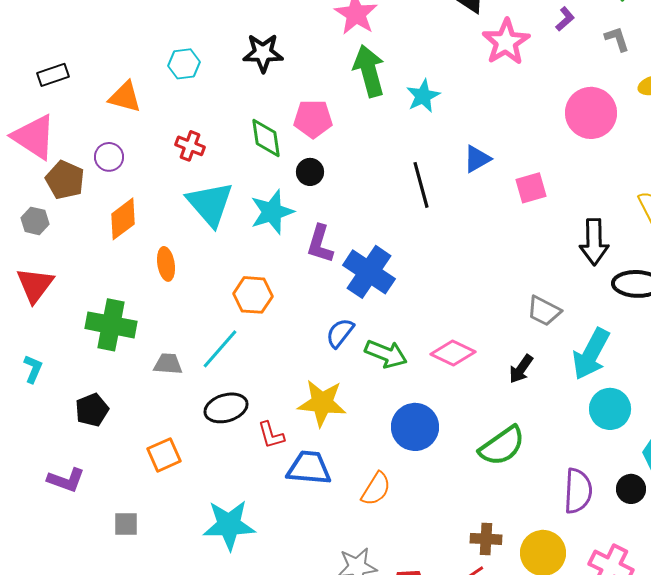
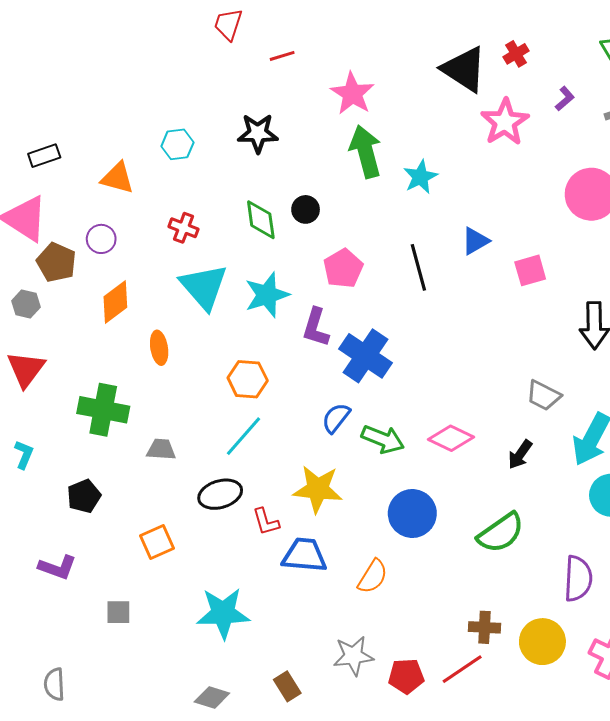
pink pentagon: (313, 119) -> (343, 268), moved, turned -30
black circle: (310, 172) -> (306, 209), moved
cyan line: (220, 349) -> (244, 436), moved

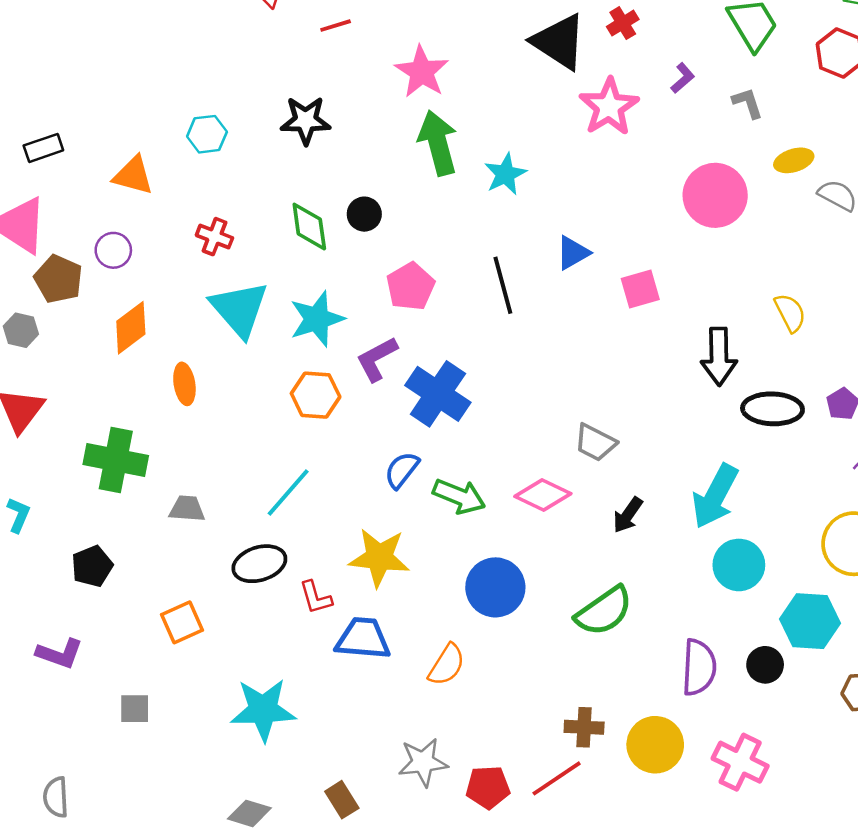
purple L-shape: (316, 327) -> (377, 359), turned 45
orange hexagon: (248, 379) -> (316, 395), moved
gray trapezoid: (543, 396) -> (595, 443), moved

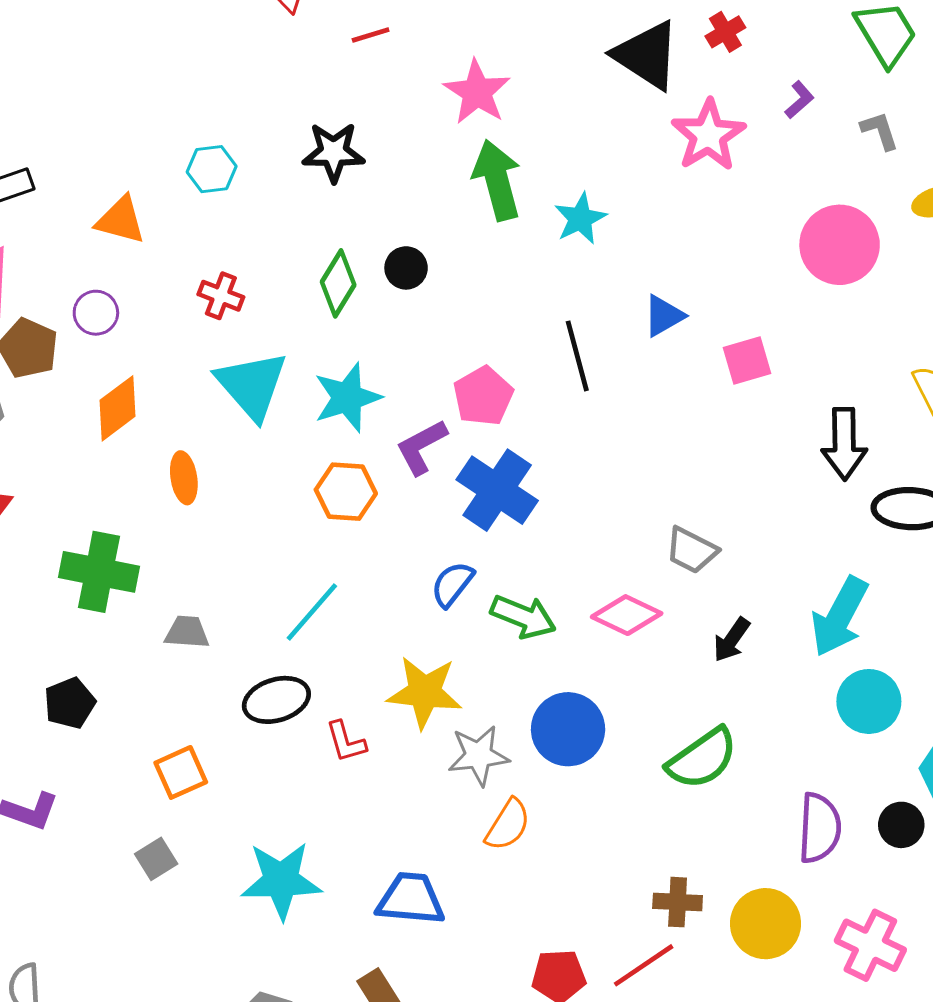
green diamond: (309, 227) -> (338, 283), turned 39
pink pentagon: (410, 286) -> (483, 396), moved
blue trapezoid: (363, 639) -> (411, 899), moved
gray square: (135, 709) -> (156, 859), moved, turned -32
gray star: (423, 762) -> (479, 755), moved

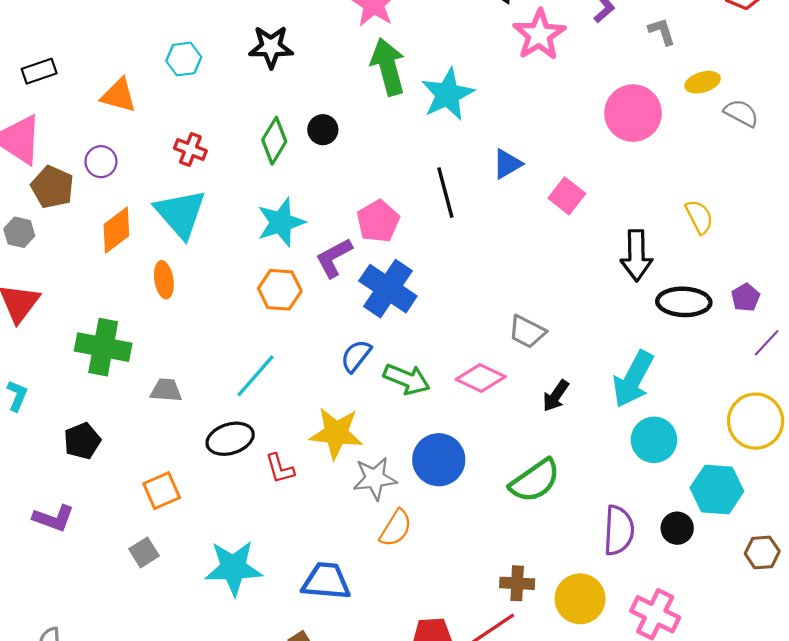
cyan star: (580, 219) -> (448, 94), size x1.4
pink square: (747, 361) -> (567, 196), turned -36
cyan triangle: (252, 385) -> (180, 214), moved

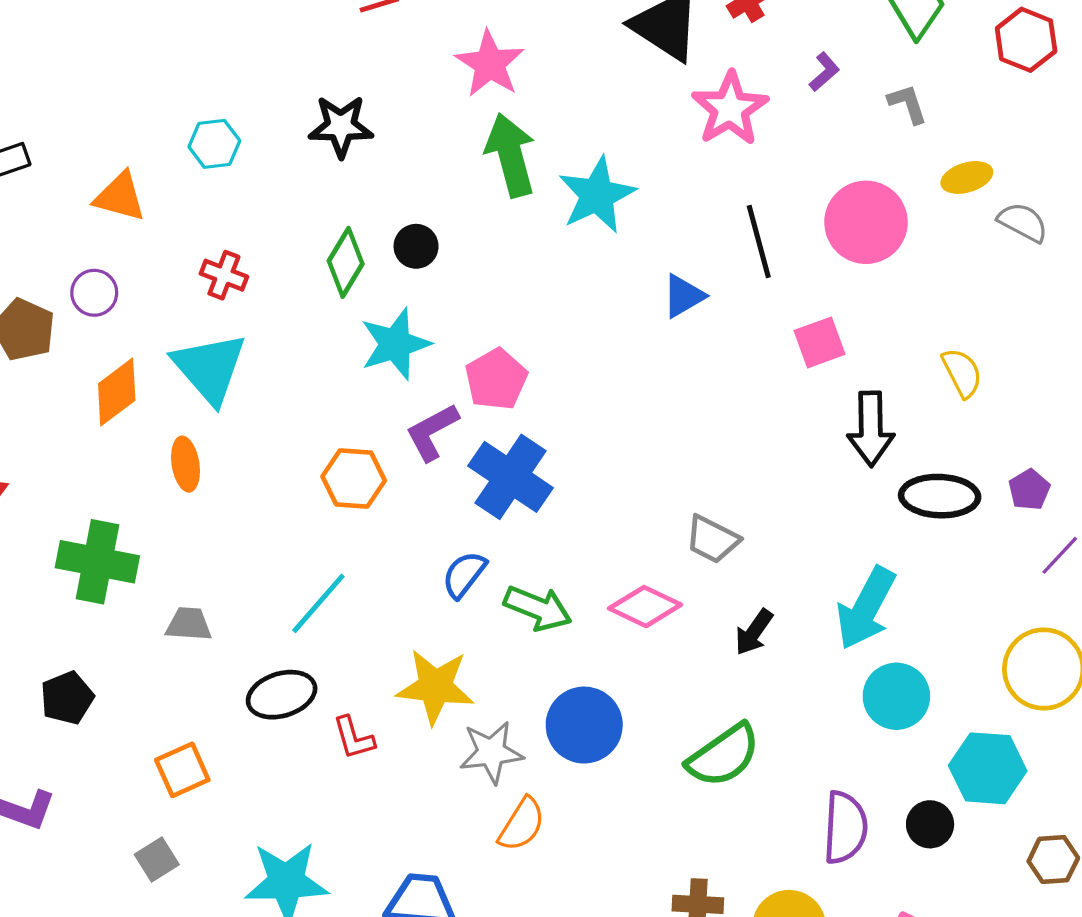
black line: (445, 193) -> (759, 242), moved
pink square: (567, 196) -> (820, 342), moved, turned 32
cyan star: (281, 222) -> (395, 344), moved

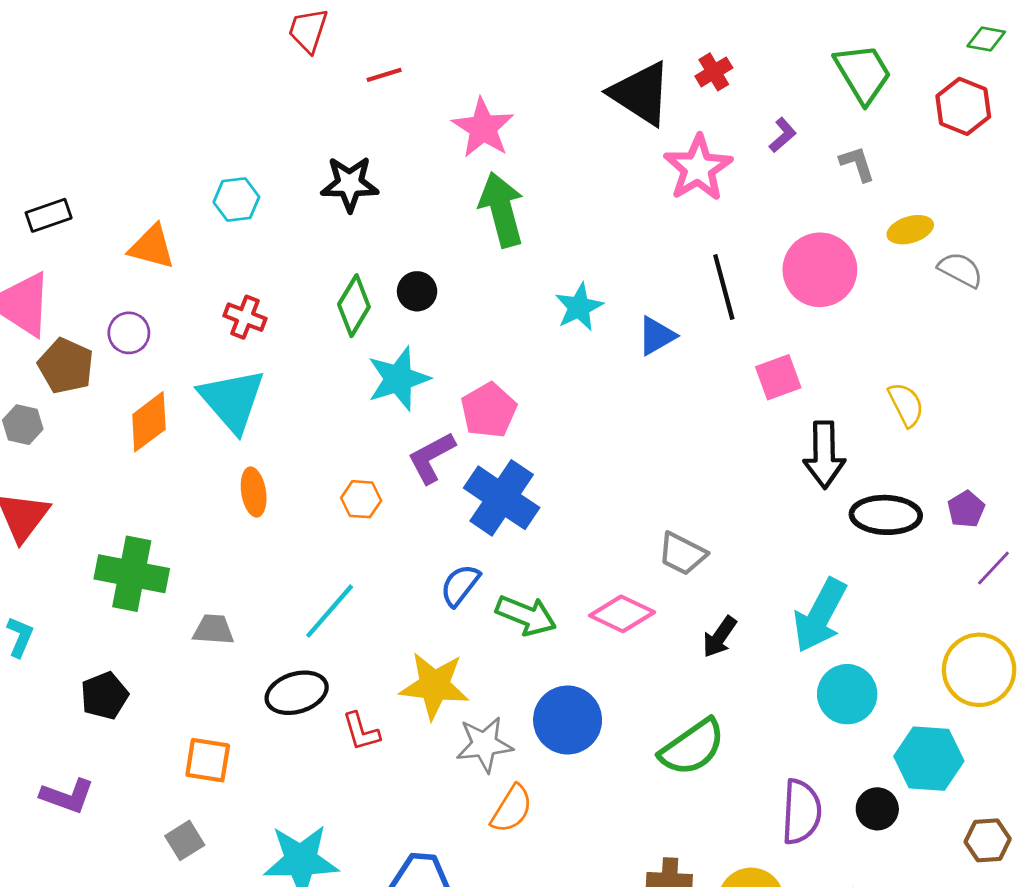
cyan star: (597, 195) -> (579, 307), moved, size x0.7
orange ellipse: (186, 464) -> (254, 492), moved
orange hexagon: (354, 478) -> (361, 499), size x0.7
orange square: (182, 770) -> (208, 760), turned 33

